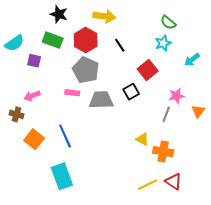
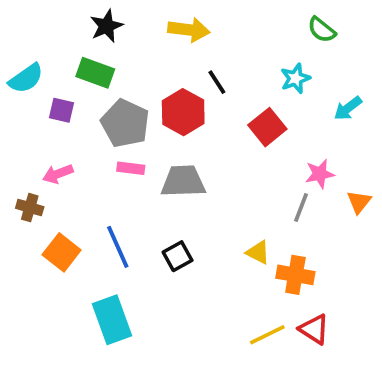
black star: (59, 14) -> (106, 26), turned 30
green semicircle: (168, 22) -> (322, 30), moved
red hexagon: (86, 40) -> (183, 112), moved
gray pentagon: (86, 70) -> (125, 123), moved
black square: (131, 92) -> (178, 256), moved

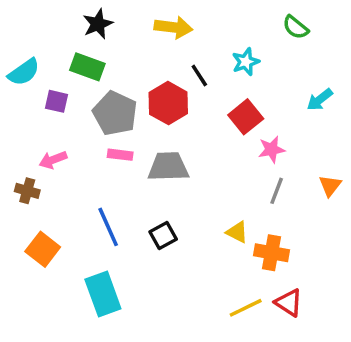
cyan star: (295, 78) -> (246, 62), moved
pink star: (320, 174) -> (272, 149), moved
orange square: (62, 252) -> (43, 249), moved

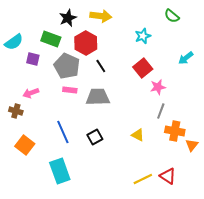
black star: (98, 24) -> (68, 18), moved
black line: (199, 76) -> (101, 66), moved
red hexagon: (168, 103) -> (86, 43), moved
orange triangle: (330, 186) -> (192, 145), moved
orange cross: (272, 253) -> (175, 131), moved

